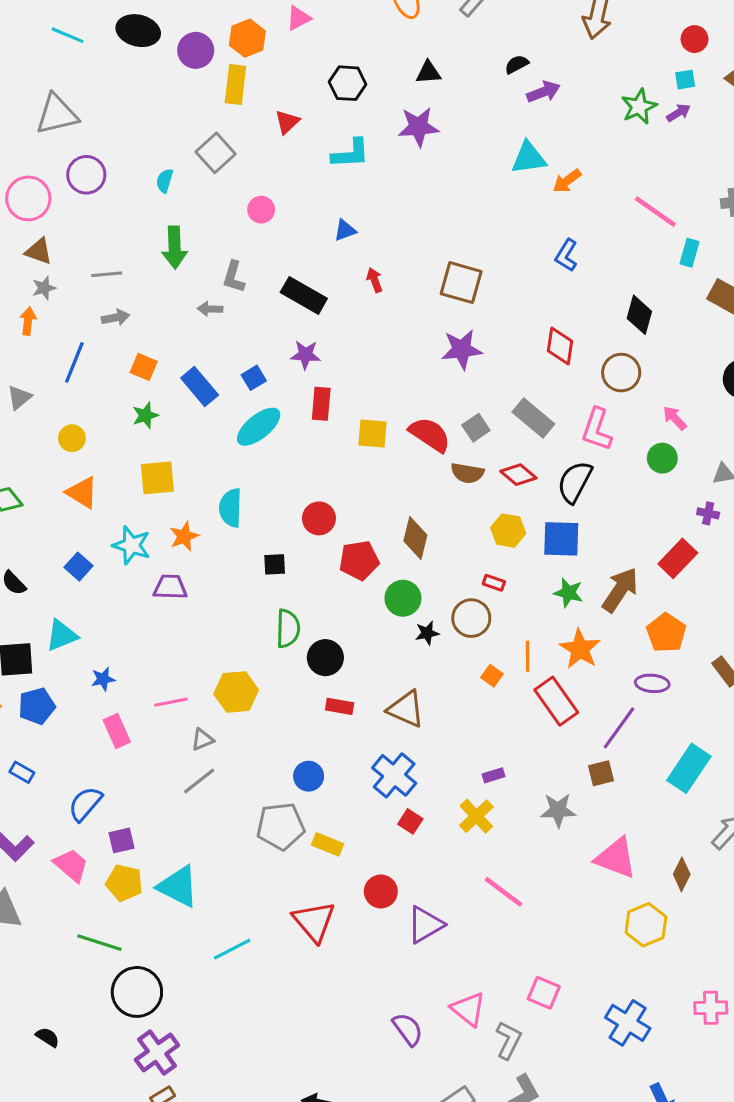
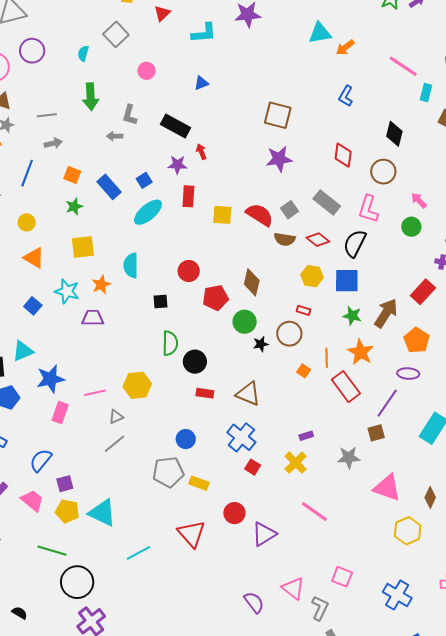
red arrow: (375, 280) -> (201, 152), moved
blue star: (103, 679) -> (50, 379), size x1.8
pink rectangle: (117, 731) -> (60, 412), turned 45

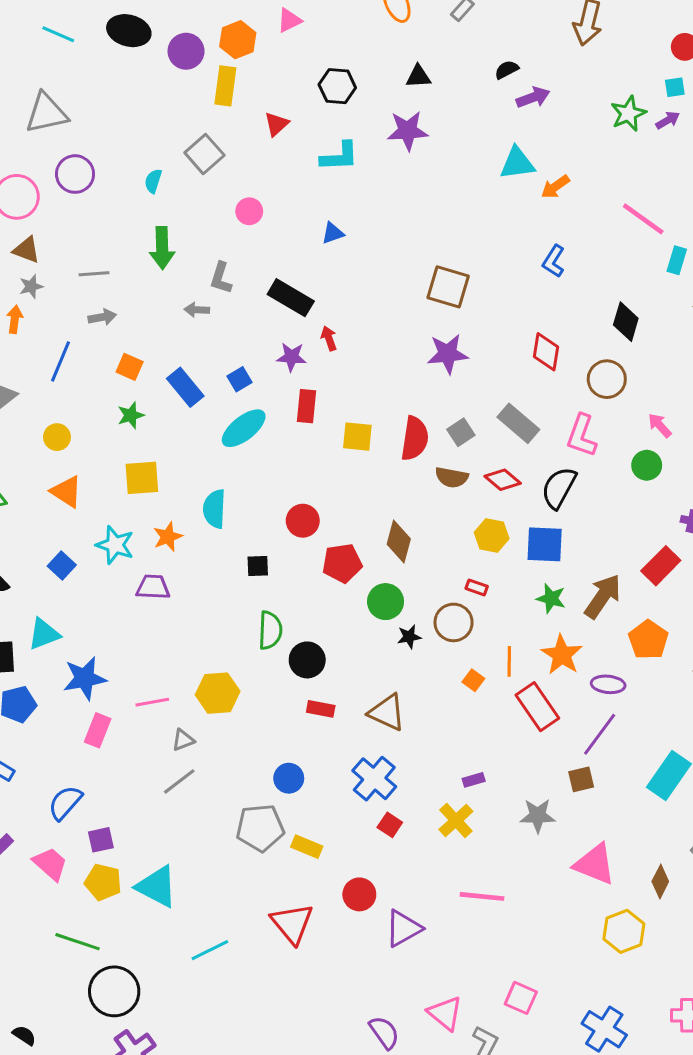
red semicircle: (260, 215) -> (415, 438), turned 64
purple ellipse: (408, 374) -> (608, 684), moved
pink line: (314, 511) -> (482, 896), turned -32

